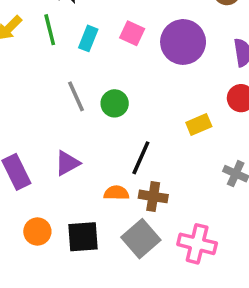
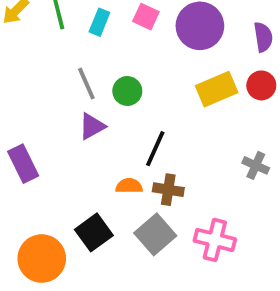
yellow rectangle: (199, 124) -> (217, 89), moved, size x1.5
purple triangle: (67, 163) -> (92, 126), moved
orange circle: (37, 232) -> (42, 259), moved, size x1.6
black square: (83, 237) -> (94, 232), turned -32

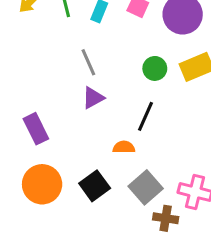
green circle: (127, 91) -> (155, 68), moved
brown cross: (168, 190) -> (166, 218), moved
orange circle: (42, 259) -> (42, 184), moved

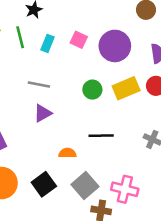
gray line: (88, 62) -> (39, 85), turned -55
black line: (146, 116) -> (101, 136), moved, turned 65

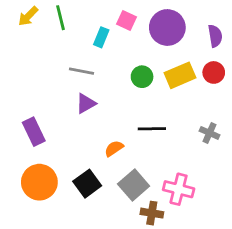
cyan rectangle: (48, 43) -> (101, 37), moved
orange semicircle: (67, 153) -> (114, 148), turned -35

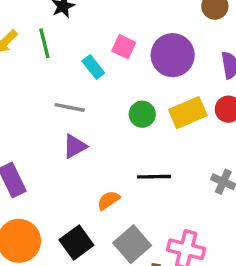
cyan rectangle: (101, 37) -> (93, 67), turned -60

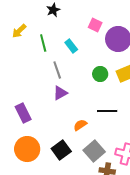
green line: (44, 43) -> (43, 43), moved
pink square: (124, 47) -> (95, 25), moved
gray line: (70, 107) -> (57, 70), turned 60

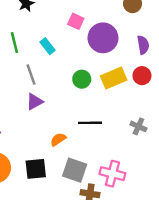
black square: (61, 150) -> (36, 169), turned 30
gray square: (94, 151) -> (75, 170), turned -30

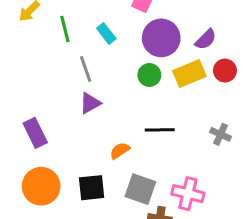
purple circle: (103, 38) -> (161, 38), moved
purple semicircle: (143, 45) -> (206, 39), moved, turned 54

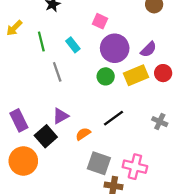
purple triangle: (90, 103) -> (61, 116), moved
black line: (160, 130) -> (114, 118), turned -35
black square: (92, 188) -> (46, 136), moved, turned -35

